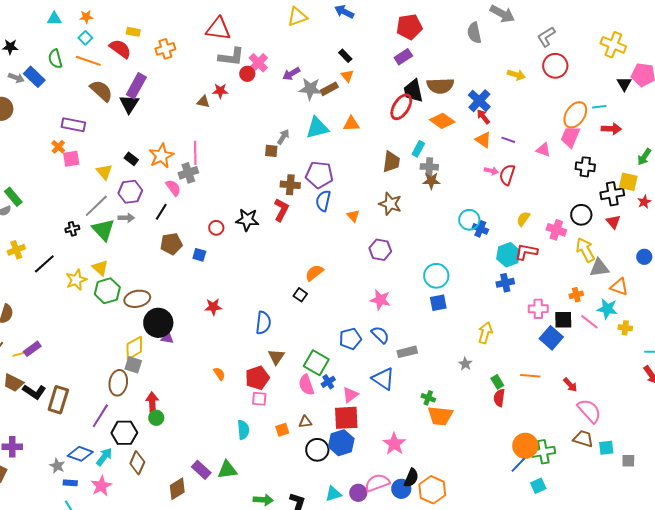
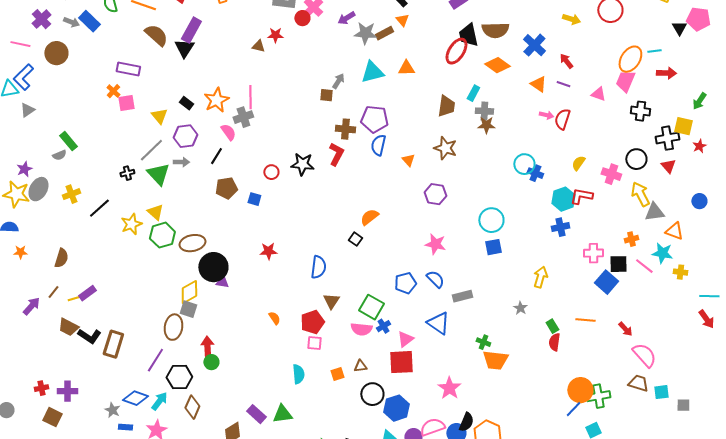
red arrow: (483, 117) -> (566, 61), moved
pink semicircle: (306, 385) -> (361, 329), turned -65
blue hexagon: (341, 443) -> (396, 408), moved

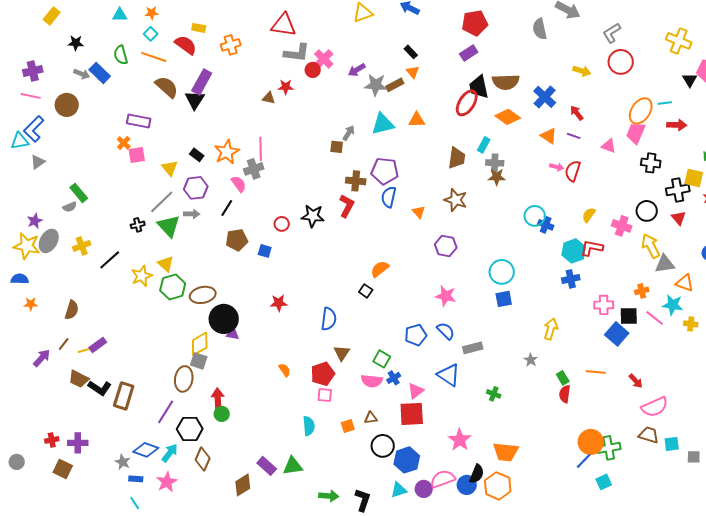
purple cross: (41, 19) -> (33, 71), moved, turned 30
green square: (371, 307) -> (382, 359), size x0.7
pink semicircle: (644, 355) -> (655, 407), turned 108
orange trapezoid: (495, 360) -> (506, 452), moved

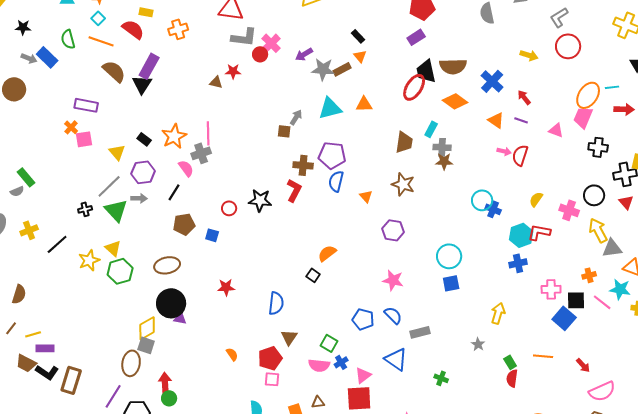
brown ellipse: (203, 295) -> (167, 265), moved
blue pentagon: (416, 335) -> (363, 319), turned 30
purple rectangle: (98, 345) -> (45, 348), moved, turned 36

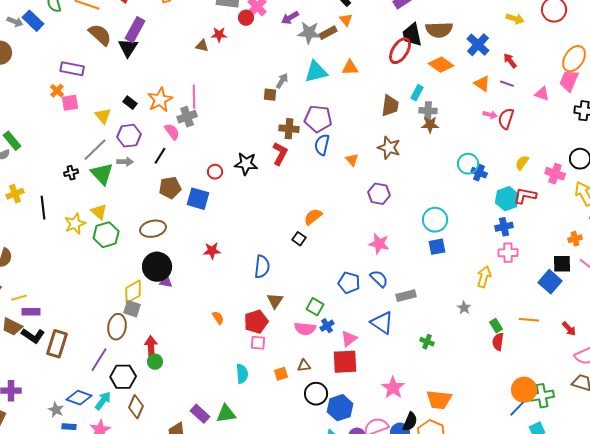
blue square: (212, 235) -> (198, 199), size x1.6
black line: (57, 244) -> (43, 208), turned -55
pink cross: (551, 289) -> (508, 253), moved

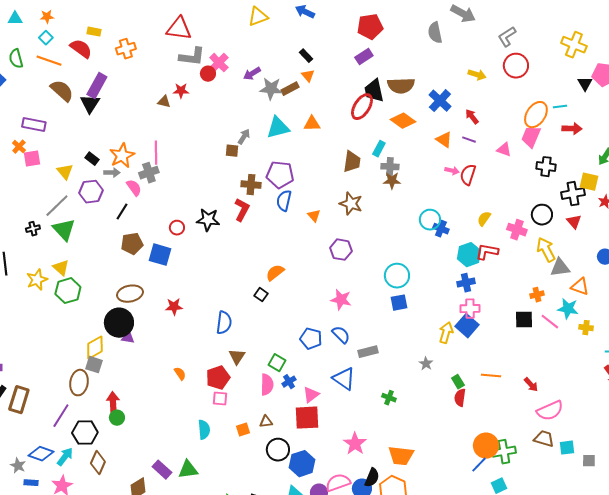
gray arrow: (125, 162) -> (112, 173), moved
brown ellipse: (153, 229) -> (130, 294), moved
blue square: (550, 282) -> (467, 326), moved
pink semicircle: (305, 329) -> (267, 385), turned -95

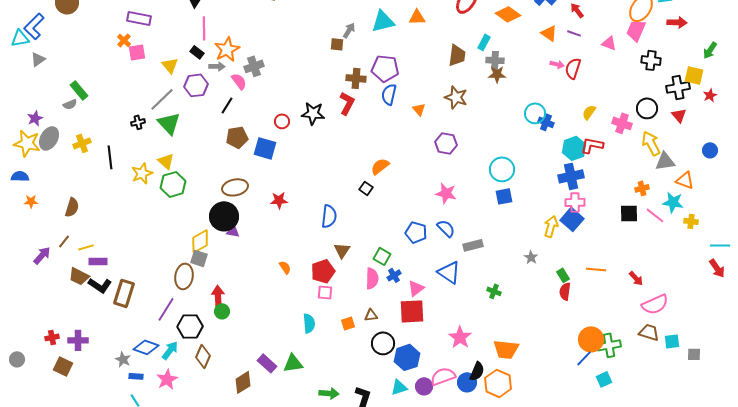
pink line: (156, 153) -> (204, 28), moved
blue cross: (466, 283) -> (571, 176), size x1.4

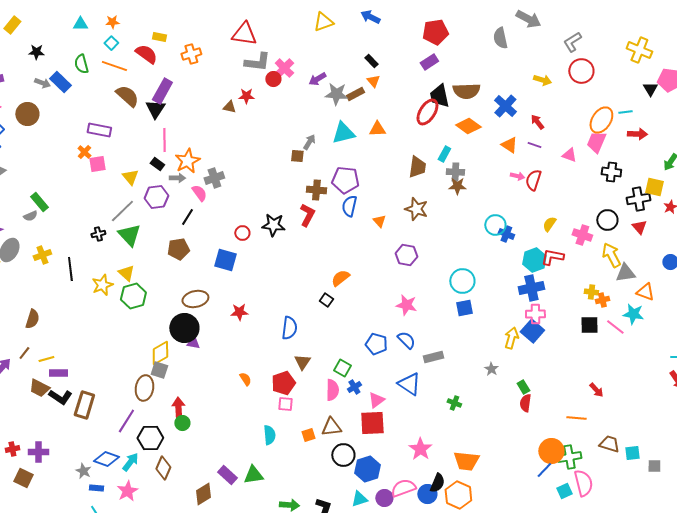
brown pentagon: (237, 137) -> (178, 249), moved
yellow cross: (691, 221) -> (591, 292), moved
orange line: (596, 269) -> (576, 418), moved
pink semicircle: (655, 304) -> (583, 483), moved, turned -80
brown triangle: (371, 315) -> (331, 427), size x1.5

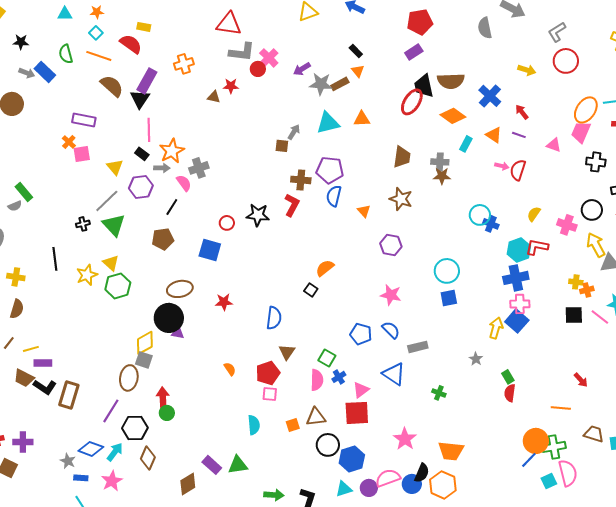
orange cross: (191, 54) -> (184, 64), moved
cyan rectangle: (444, 154) -> (466, 144), moved
yellow cross: (42, 255) -> (16, 277), moved, turned 30

